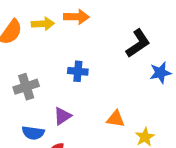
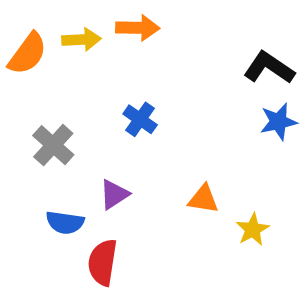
black L-shape: (138, 43) -> (269, 68), moved, turned -112
blue cross: (78, 71) -> (140, 119), turned 30
gray cross: (26, 87) -> (53, 145), turned -30

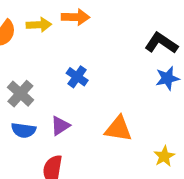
orange triangle: (203, 199) -> (118, 129), size x1.4
blue semicircle: (65, 222) -> (24, 130), moved
yellow star: (253, 230) -> (164, 156), moved

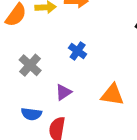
blue semicircle: (24, 130) -> (31, 114), moved

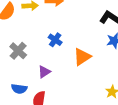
orange triangle: (112, 95) -> (82, 57), moved, turned -42

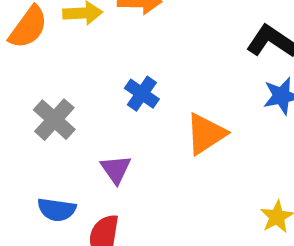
purple triangle: (44, 72) -> (116, 169), turned -32

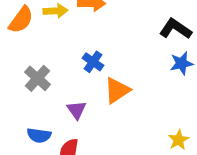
orange triangle: (206, 134) -> (117, 90), moved

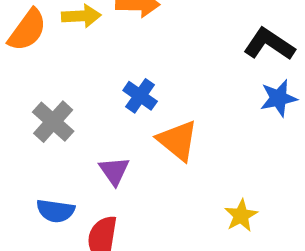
orange triangle: (117, 90) -> (178, 140), turned -48
yellow star: (179, 140) -> (241, 216), moved

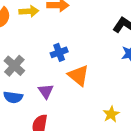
blue cross: (140, 96) -> (59, 52), turned 35
blue semicircle: (56, 211) -> (13, 97), moved

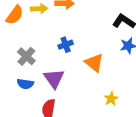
orange triangle: (78, 75) -> (94, 63), moved
purple triangle: (46, 91) -> (54, 79), size x1.5

